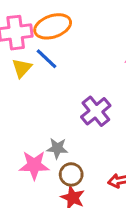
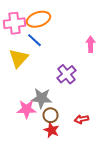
yellow triangle: (22, 68) -> (18, 58), moved, size x1.5
gray star: (57, 148) -> (42, 98), size x1.5

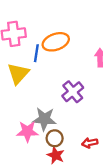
orange ellipse: (38, 19) -> (56, 42), moved
blue line: (34, 40) -> (36, 53), turned 56

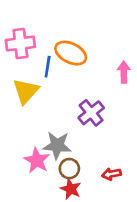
orange ellipse: (56, 42) -> (71, 53), turned 45
pink star: (27, 131) -> (37, 160), turned 30

